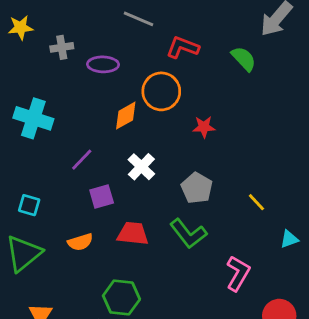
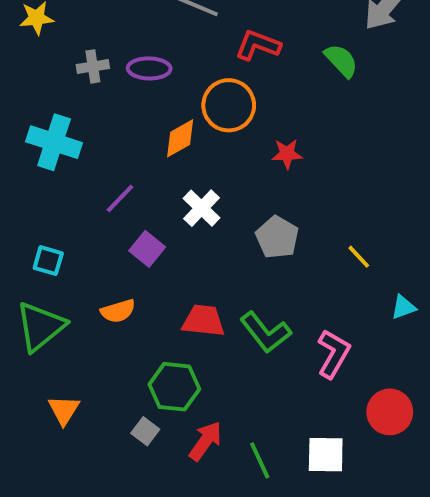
gray cross: (62, 47) -> (93, 66), moved
purple square: (102, 197) -> (147, 249), turned -35
red trapezoid: (133, 233) -> (203, 321), moved
green L-shape: (188, 233) -> (266, 332), moved

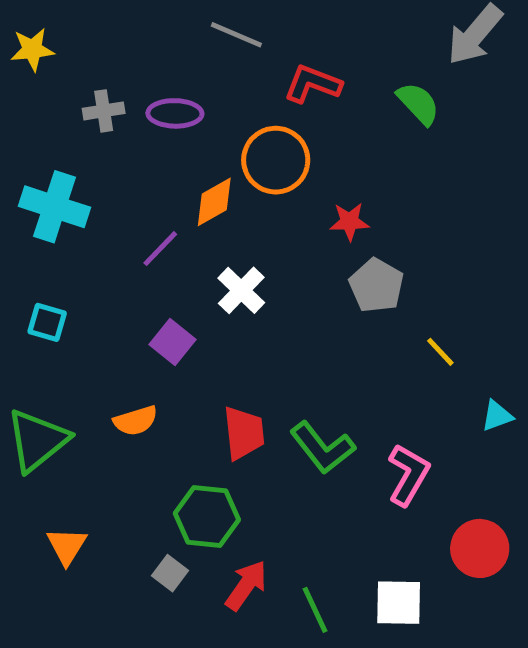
purple line: (120, 198) -> (160, 249), moved
gray pentagon: (277, 237) -> (376, 285), moved
cyan square: (48, 261) -> (47, 322), moved
red trapezoid: (203, 321) -> (244, 433), turned 78

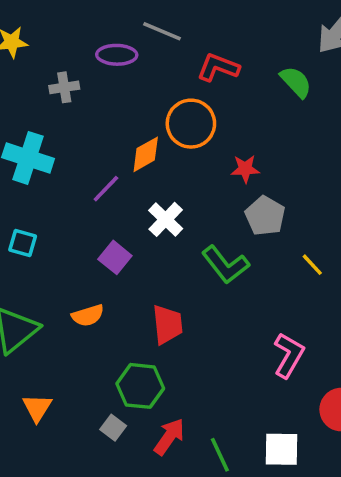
purple ellipse: (175, 113) -> (117, 55), moved
green L-shape: (322, 448) -> (225, 265), moved

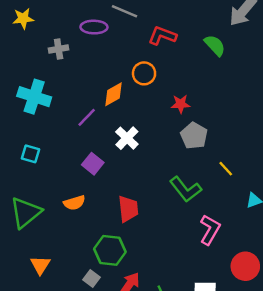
orange circle: (191, 124) -> (144, 73), size x0.7
green L-shape: (225, 265) -> (186, 189), moved

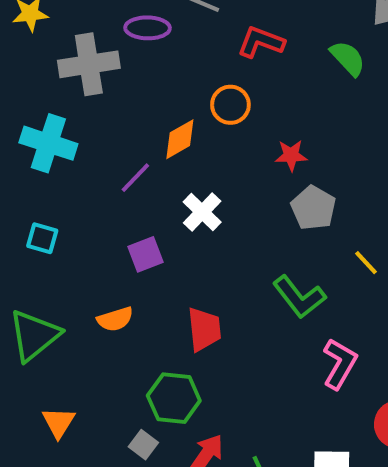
gray cross: (59, 49) -> (89, 64), size x1.8
purple square: (93, 164) -> (145, 254), turned 30

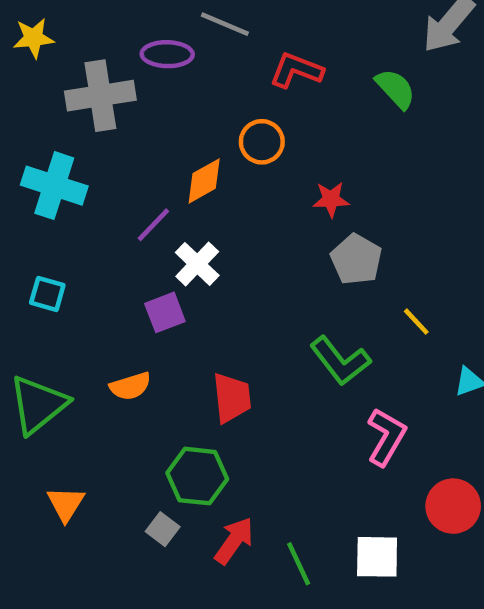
white cross: (202, 212) -> (197, 264), moved

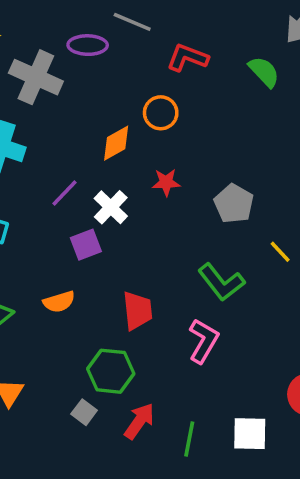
gray cross: (100, 96) -> (36, 77), turned 33
red star: (331, 199) -> (166, 182), moved
purple line: (153, 225) -> (64, 193), moved
pink L-shape: (386, 437) -> (203, 341), moved
green line: (299, 564) -> (189, 439), turned 36

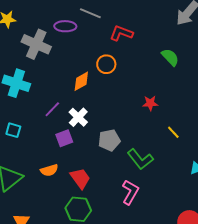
green semicircle: (264, 72) -> (170, 57), moved
red star: (166, 182) -> (150, 103), moved
gray pentagon: (234, 204) -> (109, 140), moved, turned 30
yellow line: (280, 252) -> (173, 132), moved
red trapezoid: (138, 311) -> (80, 178), moved, turned -30

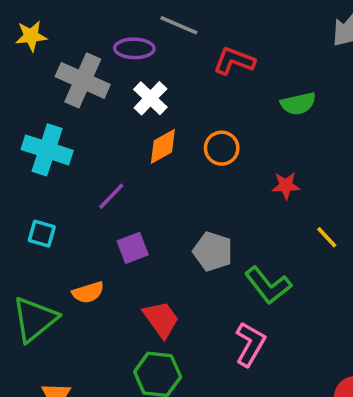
green semicircle: (170, 57) -> (298, 104), moved, turned 120
orange circle: (106, 64) -> (222, 148), moved
white cross: (78, 117) -> (150, 98), moved
gray pentagon: (109, 140) -> (213, 251), turned 30
orange semicircle: (49, 170) -> (88, 292), moved

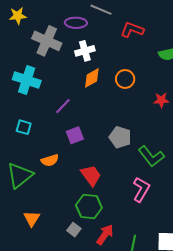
white cross: (150, 98) -> (85, 51), turned 30

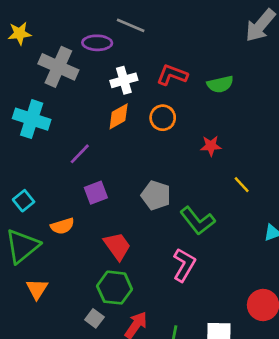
red L-shape: (132, 30) -> (172, 75), moved
white cross: (85, 51) -> (124, 80), moved
cyan square: (24, 127) -> (24, 201), moved, turned 35
orange triangle: (32, 219) -> (37, 289), moved

